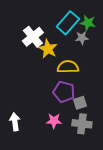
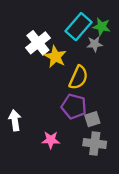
yellow semicircle: (68, 67) -> (78, 78), turned 115
pink star: (54, 121) -> (51, 140), moved
white arrow: (15, 122) -> (15, 120), moved

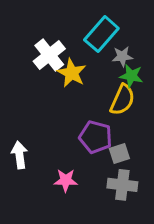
green star: (102, 27) -> (131, 76), moved
yellow semicircle: (78, 78) -> (122, 100), moved

